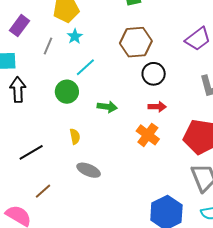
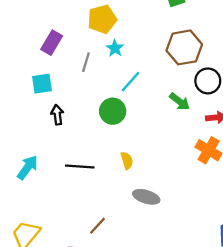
black arrow: (18, 90) -> (57, 115), size x0.7
green arrow: (107, 107) -> (180, 102), moved, turned 36
black line: (31, 152) -> (80, 167), moved, turned 40

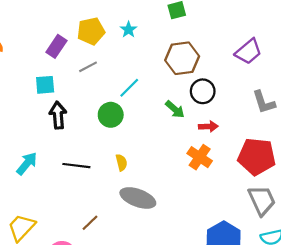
yellow pentagon: (102, 19) -> (91, 31), moved
cyan star: (115, 48) -> (129, 30), moved
gray line: (86, 62) -> (88, 67), turned 42
black arrow: (57, 115) -> (58, 115), size x1.4
gray ellipse: (146, 197) -> (138, 198), size x1.4

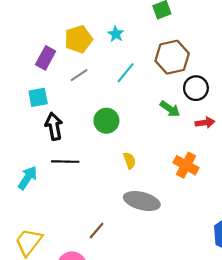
cyan line: (129, 88) -> (126, 73), moved
orange cross: (200, 157) -> (186, 165), moved
yellow semicircle: (121, 162) -> (130, 161), moved
black line: (76, 166) -> (65, 162), moved

